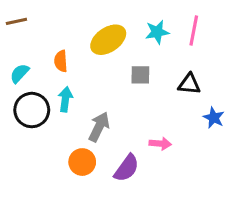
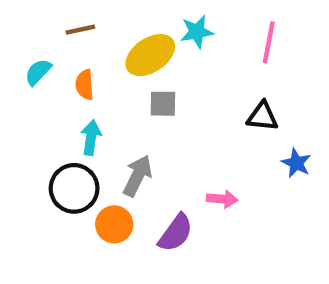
brown line: (16, 21) -> (80, 30), moved
cyan star: (157, 32) -> (197, 32), moved
cyan semicircle: (20, 73) -> (38, 72), moved
gray square: (140, 75) -> (163, 104), moved
black circle: (32, 110) -> (74, 188), moved

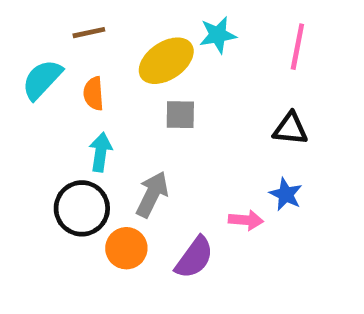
cyan semicircle: (38, 72) -> (42, 79), size x1.4
blue star: (296, 163) -> (286, 194), moved

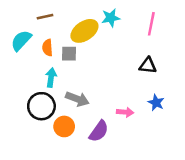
gray square: (180, 115) -> (69, 54), moved
gray arrow: (152, 194) -> (77, 99), turned 85
blue star: (286, 194) -> (156, 103), moved

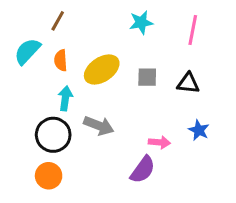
brown line: (45, 17) -> (58, 21), turned -49
yellow ellipse: (84, 31) -> (102, 70), moved
gray square: (69, 54) -> (147, 77), moved
orange circle: (64, 126) -> (49, 176), moved
purple semicircle: (99, 131) -> (143, 170), moved

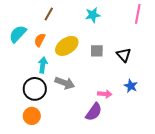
brown line: (58, 21) -> (49, 14), moved
pink line: (193, 30) -> (138, 14), moved
orange semicircle: (61, 60) -> (40, 40), turned 32
black triangle: (188, 83) -> (124, 55), turned 42

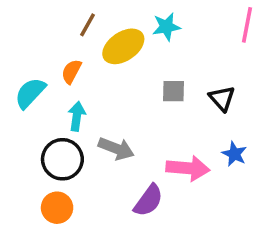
cyan semicircle: (18, 34) -> (30, 93), moved
yellow ellipse: (67, 46) -> (123, 46), moved
pink arrow: (105, 94) -> (188, 168), size x1.6
purple semicircle: (94, 112) -> (148, 200), moved

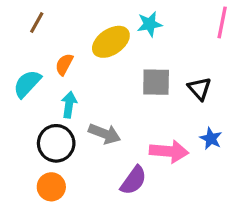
brown line: (87, 25) -> (37, 22), moved
gray square: (174, 91) -> (156, 82), size x1.4

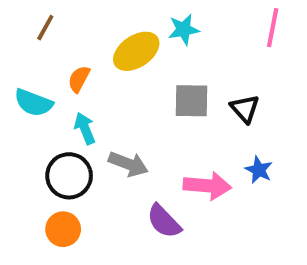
cyan semicircle: (27, 84) -> (33, 103), turned -112
cyan arrow: (69, 105) -> (85, 128), turned -30
purple semicircle: (133, 180) -> (164, 221), turned 100

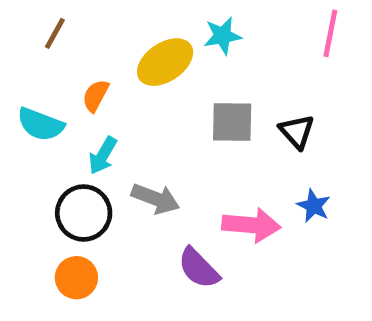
cyan arrow: (85, 128) -> (103, 156), turned -128

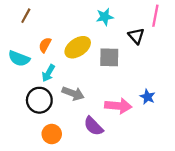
yellow ellipse: (165, 62) -> (78, 47), moved
black triangle: (297, 132) -> (136, 36), moved
orange circle: (76, 278) -> (52, 134), moved

